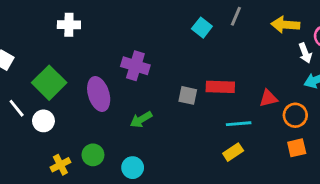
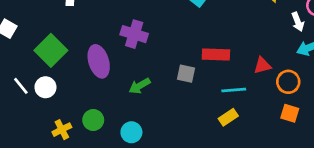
gray square: (188, 95) -> (186, 74), moved
white line: (17, 108) -> (21, 86), moved
orange square: (297, 148) -> (290, 113), turned 30

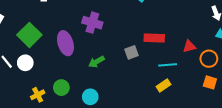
gray square: (186, 74) -> (132, 52), turned -32

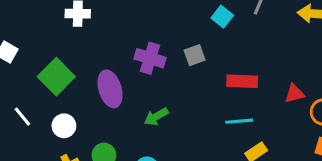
gray square: (132, 52) -> (195, 55), moved
white circle: (25, 63) -> (64, 126), moved
cyan line: (168, 65) -> (239, 121), moved

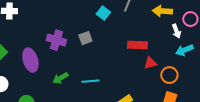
red rectangle: (242, 81) -> (137, 45), moved
cyan line: (239, 121) -> (90, 81), moved

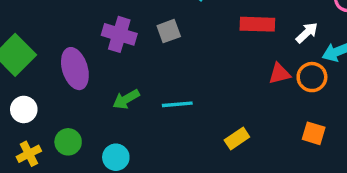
white arrow: (176, 31) -> (307, 33), moved, turned -112
red rectangle: (137, 45) -> (257, 24), moved
orange circle: (169, 75) -> (312, 77), moved

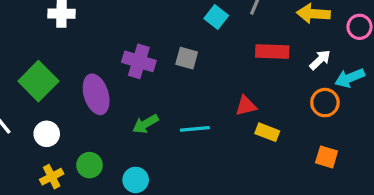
gray square: (169, 31) -> (187, 58), turned 35
red triangle: (280, 74) -> (246, 106), moved
yellow rectangle: (237, 138) -> (267, 132), moved, turned 55

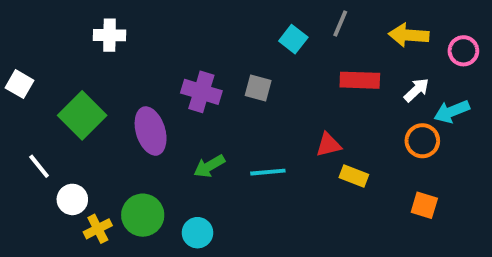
white circle: (47, 134) -> (72, 199), moved
green circle: (90, 165) -> (143, 215), size x1.4

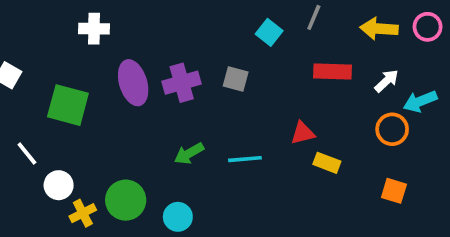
pink circle: (463, 51) -> (428, 27), moved
purple cross: (201, 92) -> (182, 83), turned -33
green square: (82, 115) -> (68, 105), turned -30
purple ellipse: (151, 131) -> (133, 83), moved

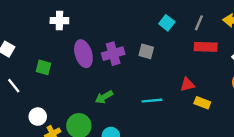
gray line: (314, 17) -> (199, 23), moved
green square: (68, 105) -> (43, 67), size x0.6
white line: (27, 153) -> (14, 86), moved
green arrow: (189, 153) -> (104, 97), moved

